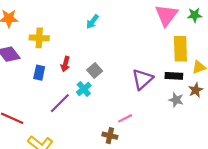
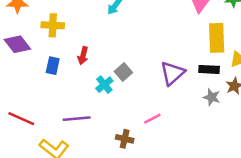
gray square: (95, 70) -> (123, 72), moved
purple line: (60, 103) -> (77, 119), moved, turned 40
brown cross: (110, 136) -> (125, 139), moved

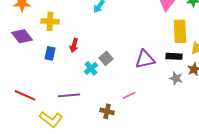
purple triangle: (173, 73) -> (145, 59), turned 30

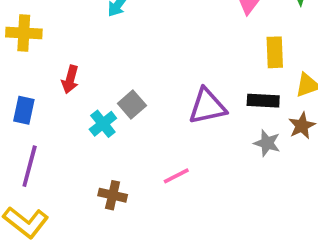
yellow rectangle: (180, 31) -> (275, 52), size x0.7
blue rectangle: (50, 53) -> (24, 110), moved
purple line: (69, 95) -> (30, 166), moved, turned -70
brown cross: (107, 111) -> (113, 195), moved

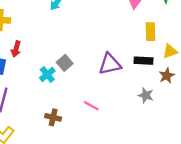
red arrow: (70, 79) -> (16, 49), moved
gray star: (267, 143) -> (146, 95), moved
pink line: (176, 176) -> (91, 106), turned 56

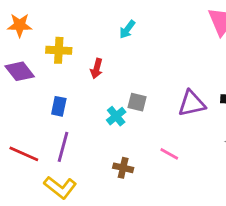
red arrow: (16, 49) -> (97, 69), moved
gray square: (65, 63) -> (137, 102), turned -35

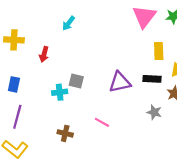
cyan cross: (116, 116) -> (60, 92), turned 32

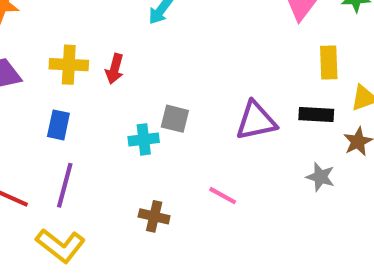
yellow cross: (14, 40) -> (69, 65), moved

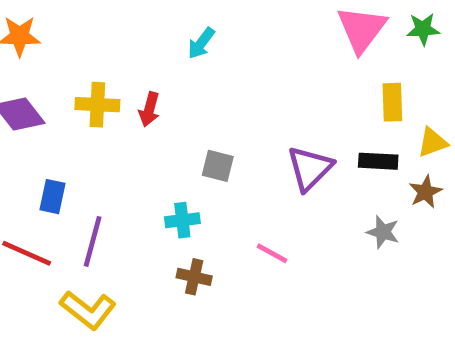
purple triangle: (256, 121) -> (310, 168), turned -33
blue rectangle: (58, 125) -> (53, 197), moved
cyan cross: (144, 139) -> (182, 220), moved

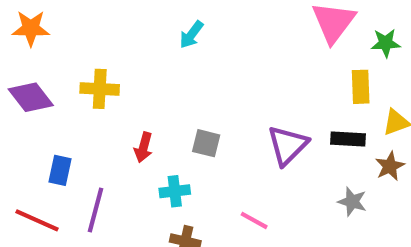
green star: (423, 29) -> (386, 43), moved
red arrow: (149, 109) -> (143, 147), moved

